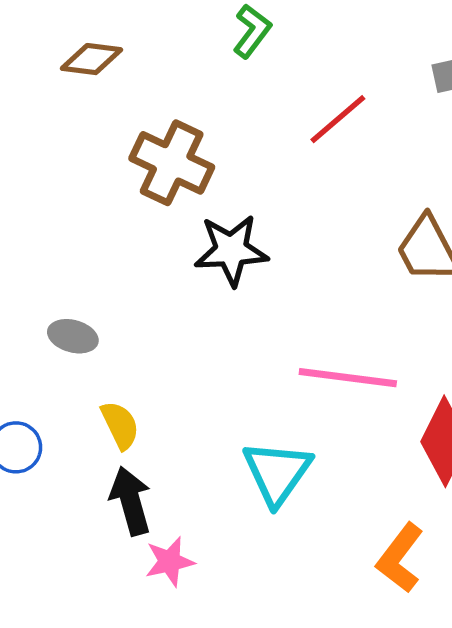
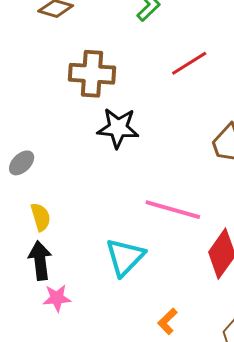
brown cross: (172, 163) -> (92, 74), turned -30
gray ellipse: (73, 336) -> (22, 163), turned -68
orange L-shape: (400, 558) -> (168, 321), moved, size x0.7

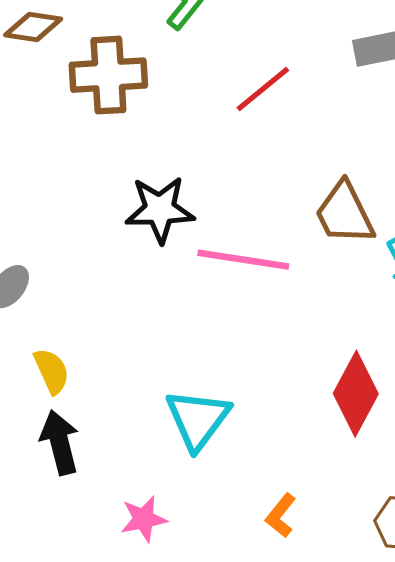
brown cross: (92, 74) -> (108, 75), moved
pink line: (173, 210) -> (243, 260), moved
pink star: (57, 298) -> (144, 519), moved

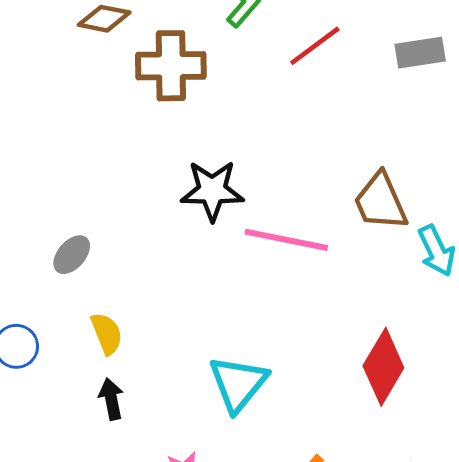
red line: (263, 89) -> (315, 46), moved
black arrow: (60, 442) -> (111, 399), size x0.7

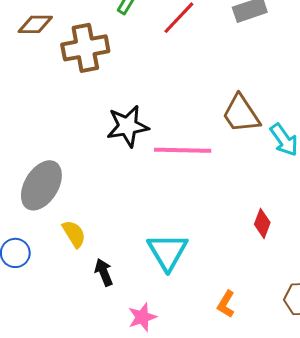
gray ellipse: (72, 255) -> (41, 185), size x1.8
red diamond: (383, 367) -> (262, 223), size x0.6
black arrow: (111, 399) -> (104, 272), moved

